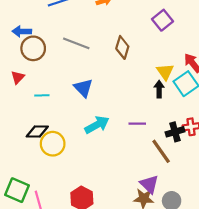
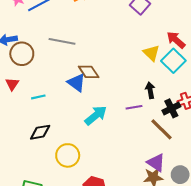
brown diamond: (122, 47) -> (89, 72), moved, turned -40
black arrow: (159, 89) -> (150, 90), moved
yellow circle: (53, 144) -> (68, 155), moved

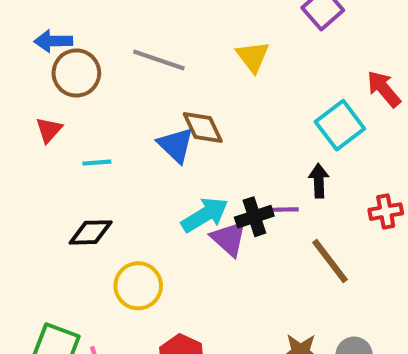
yellow triangle: (151, 53) -> (253, 57), moved
cyan square: (173, 61) -> (340, 125), moved
black cross: (171, 108) -> (254, 217), moved
purple triangle: (156, 163) -> (229, 239), moved

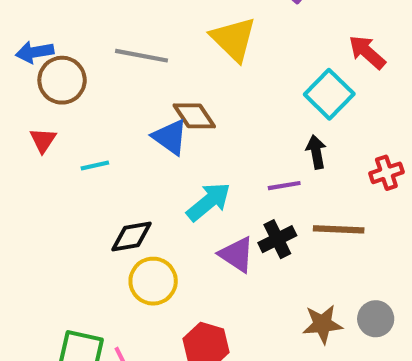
yellow triangle: (253, 57) -> (233, 39), size x1.4
black cross: (254, 217) -> (277, 239), moved
black diamond: (91, 232) -> (131, 236), moved
purple triangle: (229, 239) -> (237, 254), moved
brown line: (330, 261) -> (339, 229), turned -42

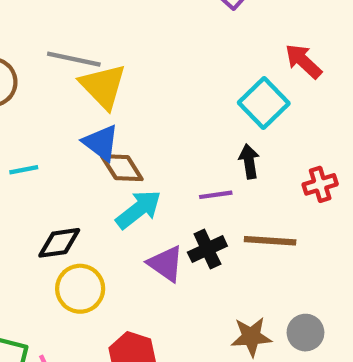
yellow triangle: (233, 39) -> (103, 86), moved
brown diamond: (194, 116) -> (122, 168), moved

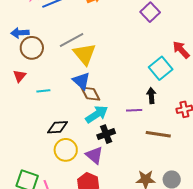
gray line: (74, 59) -> (72, 40), turned -45
black cross: (207, 249) -> (106, 134), moved
purple triangle: (166, 264) -> (94, 155), moved

